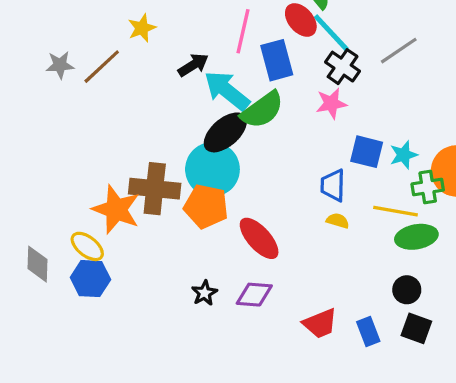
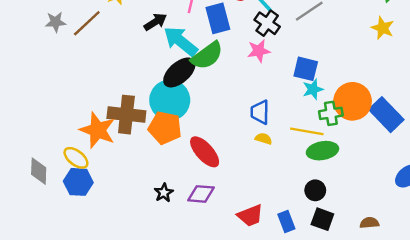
blue square: (367, 152) -> (306, 69), moved

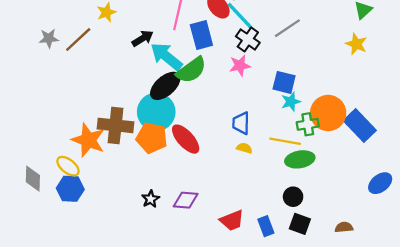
red ellipse: (205, 152) -> (186, 139), moved

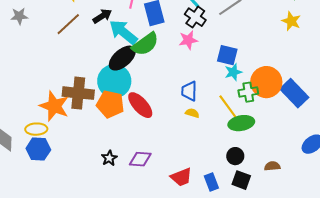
brown line: (78, 40) -> (68, 24), moved
yellow line: (285, 141) -> (228, 107), turned 44
yellow ellipse: (68, 166) -> (36, 129), turned -40
brown semicircle: (344, 227) -> (272, 166), moved

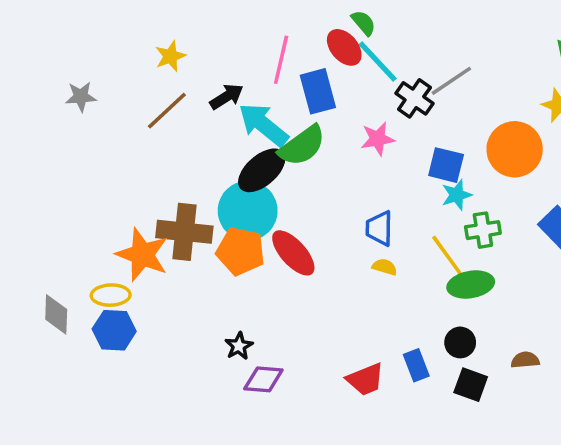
black cross: (195, 17) -> (414, 98), moved
orange circle: (266, 82) -> (515, 149), moved
purple diamond: (140, 159) -> (263, 379), moved
blue rectangle: (211, 182) -> (416, 365), moved

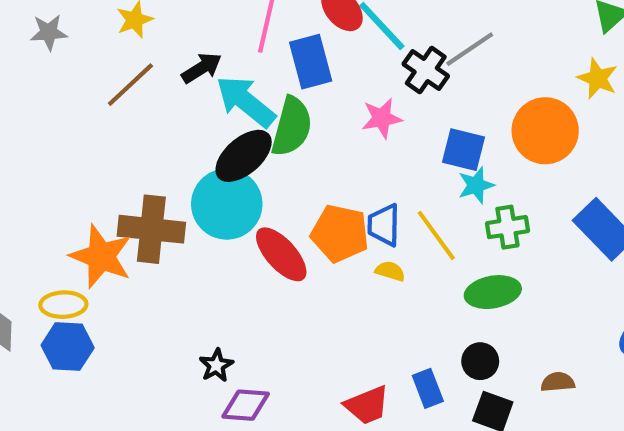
gray star: (81, 97) -> (49, 32), moved
green semicircle: (302, 146) -> (292, 127), turned -39
orange pentagon: (241, 251) -> (340, 233), moved
yellow line: (448, 256) -> (436, 235), moved

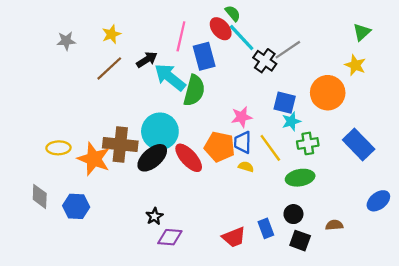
pink star: (382, 118) -> (242, 117), moved
black ellipse: (244, 156) -> (152, 158), moved
yellow ellipse: (63, 305) -> (58, 148), moved

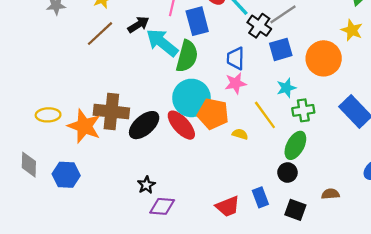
blue square: (285, 103) -> (281, 49), moved, turned -30
cyan circle: (160, 131) -> (191, 98), moved
blue trapezoid: (243, 142) -> (236, 58), moved
green ellipse: (300, 178) -> (295, 145), turned -52
black circle: (293, 214) -> (287, 172), moved

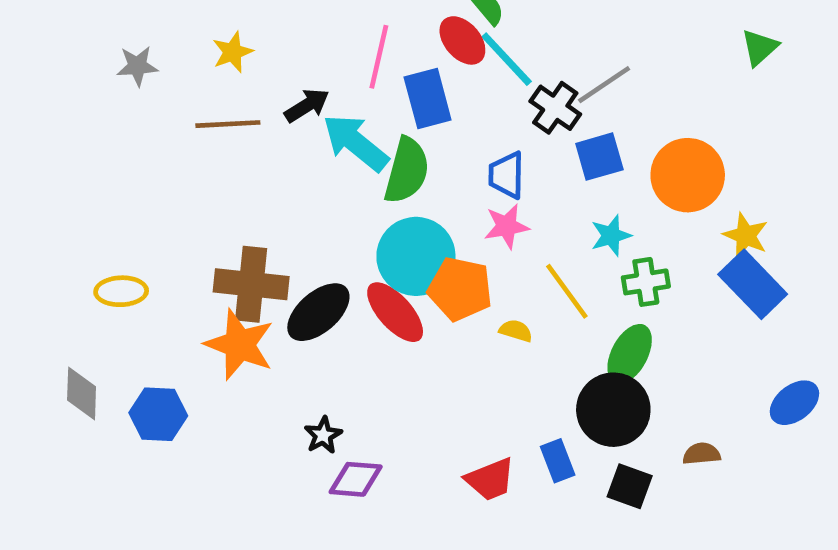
yellow star: (352, 30) -> (746, 236), moved
brown line: (100, 34) -> (228, 124), turned 40
orange star: (84, 126) -> (240, 345), moved
black circle: (287, 172) -> (613, 410), size x1.8

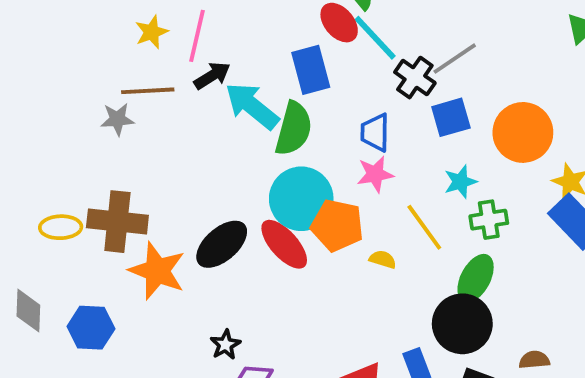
pink line: (379, 57) -> (197, 36), moved
gray star: (137, 66) -> (117, 119), moved
brown cross: (251, 284) -> (117, 222), moved

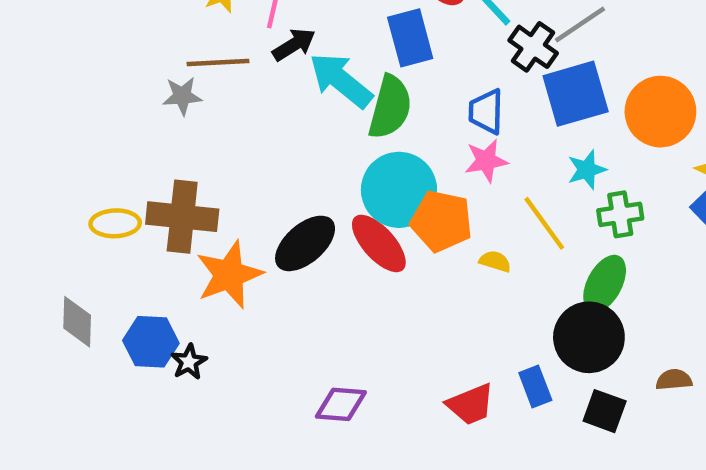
blue square: (451, 117) -> (576, 94), size x1.4
orange star: (157, 271) -> (229, 275), turned 30
black star: (225, 345) -> (189, 362), moved

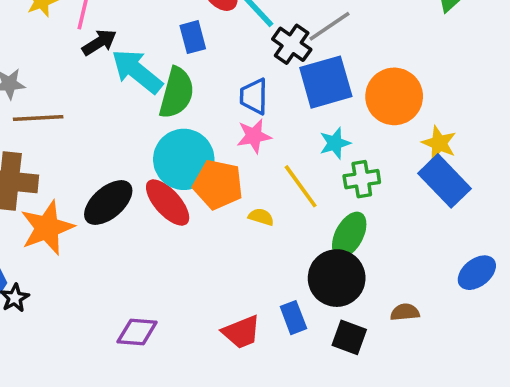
blue rectangle: (410, 38) -> (193, 37), size x0.7
brown line: (218, 62) -> (38, 118), moved

